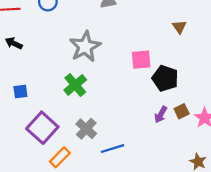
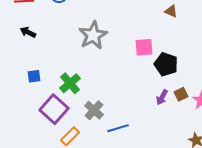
brown triangle: (179, 27) -> (171, 11), moved, turned -32
green cross: (75, 85) -> (70, 83), moved

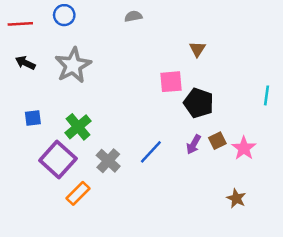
brown triangle: (171, 11) -> (197, 49), moved, turned 40
gray star: (93, 35) -> (73, 65), moved
blue line: (118, 128) -> (151, 152), moved, turned -30

